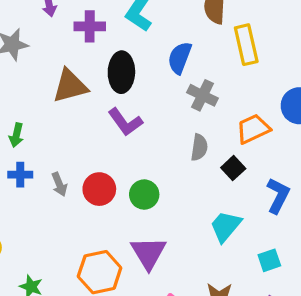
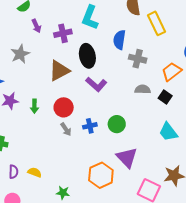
gray semicircle: (199, 147) -> (143, 89), turned -84
blue cross: (20, 175) -> (90, 126), moved
red circle: (99, 189) -> (64, 107), moved
cyan trapezoid: (226, 226) -> (168, 132), turned -65

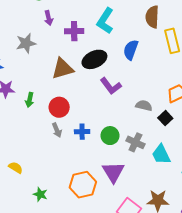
black ellipse: (87, 56) -> (94, 59), turned 65
gray cross: (138, 59) -> (135, 142), moved
purple L-shape: (96, 84) -> (111, 86), moved

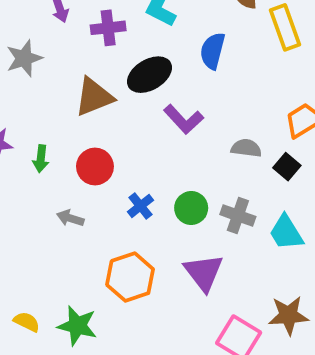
gray arrow: (57, 130) -> (70, 218), moved, turned 136
blue cross: (82, 132) -> (140, 206), turned -32
yellow semicircle: (16, 168) -> (27, 322), moved
orange hexagon: (83, 185) -> (130, 277), moved
green star: (40, 194) -> (77, 326), size x1.5

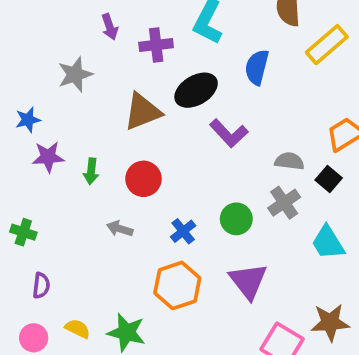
yellow rectangle: (285, 27) -> (327, 45), turned 69
blue cross: (140, 206) -> (183, 231), moved
gray cross: (238, 216) -> (284, 203), moved, turned 36

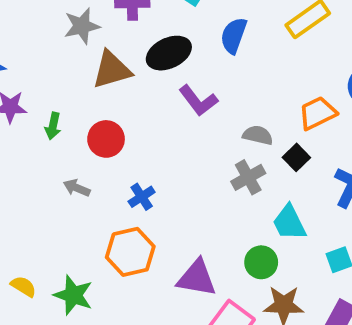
gray star: (75, 74) -> (82, 26), moved
green circle: (236, 219) -> (261, 262), moved
purple triangle: (248, 281) -> (197, 278), moved, turned -48

